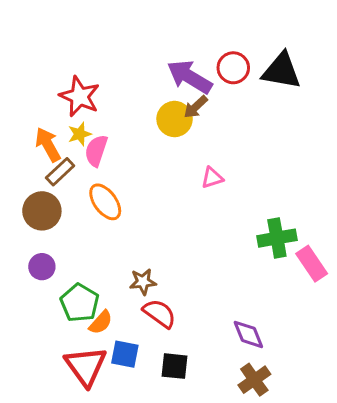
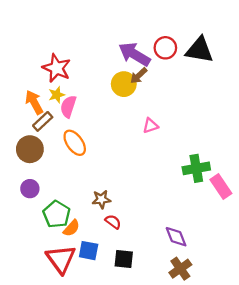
red semicircle: (159, 313) -> (113, 222), size x0.7

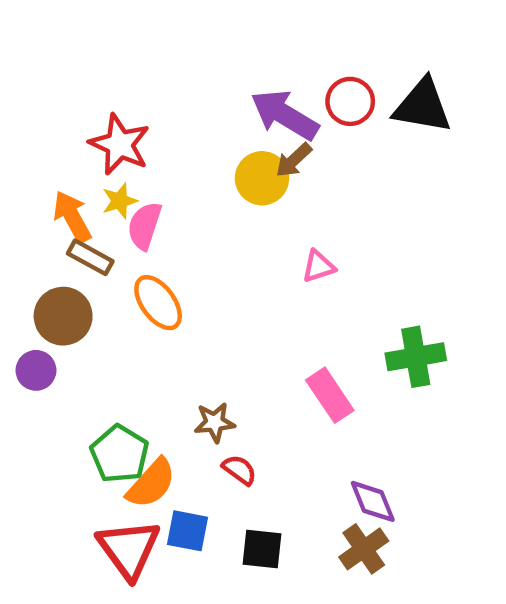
brown rectangle: (43, 121) -> (90, 257), turned 72
pink rectangle: (221, 187) -> (330, 395), moved
purple circle: (30, 189) -> (36, 370), moved
orange semicircle: (71, 228) -> (151, 483), size x1.4
brown cross: (180, 269) -> (364, 549), moved

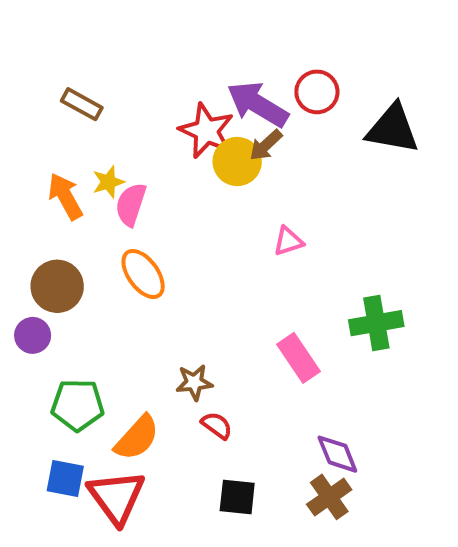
black triangle: (422, 106) -> (393, 129), moved
red star: (120, 144) -> (206, 131), moved
brown rectangle: (90, 257) -> (82, 104), moved
green pentagon: (120, 454) -> (78, 405), moved, turned -30
blue square: (187, 531) -> (65, 479), moved

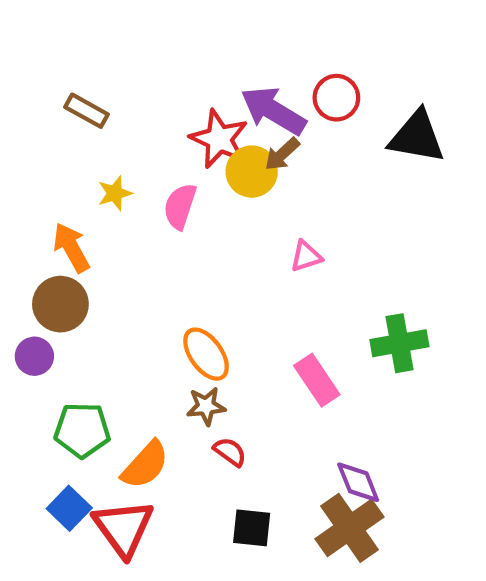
orange arrow: (65, 196) -> (71, 248), moved
pink semicircle: (131, 204) -> (180, 206), moved
orange ellipse: (143, 274) -> (206, 354), moved
blue square: (65, 479) -> (69, 508), turned 33
brown cross: (329, 497) -> (349, 528), size x1.4

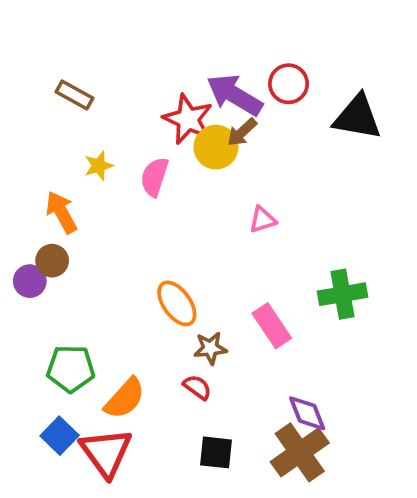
brown circle: (60, 304) -> (52, 261), size x0.7
purple circle: (34, 356) -> (30, 281), moved
brown star: (206, 406) -> (210, 348), moved

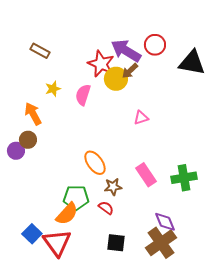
green cross: (343, 294) -> (184, 178), moved
green pentagon: (71, 369) -> (76, 198), moved

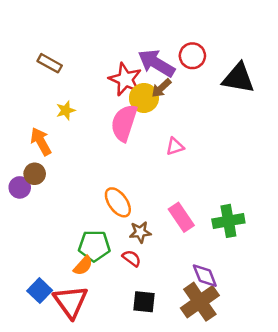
pink semicircle: (83, 95) -> (124, 123), moved, size x1.4
orange semicircle: (67, 214) -> (83, 266), size x0.7

